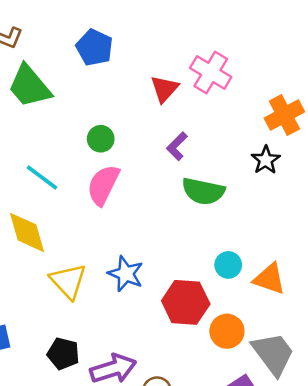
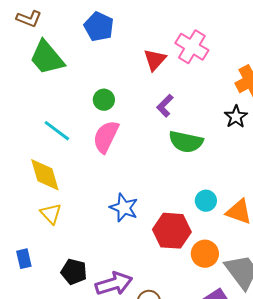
yellow triangle: (68, 281) -> (51, 214), moved, size x0.7

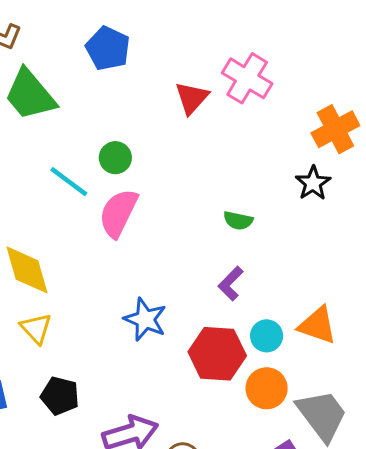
purple L-shape: (165, 106) -> (231, 283), moved
cyan line: (57, 131) -> (69, 182), moved
green semicircle: (186, 142) -> (238, 221), size x0.6
cyan circle: (206, 201) -> (267, 336), moved
black pentagon: (74, 272) -> (60, 396), moved

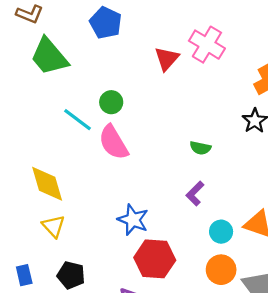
pink semicircle: (118, 213) -> (113, 142), turned -57
red hexagon: (217, 354) -> (155, 259), moved

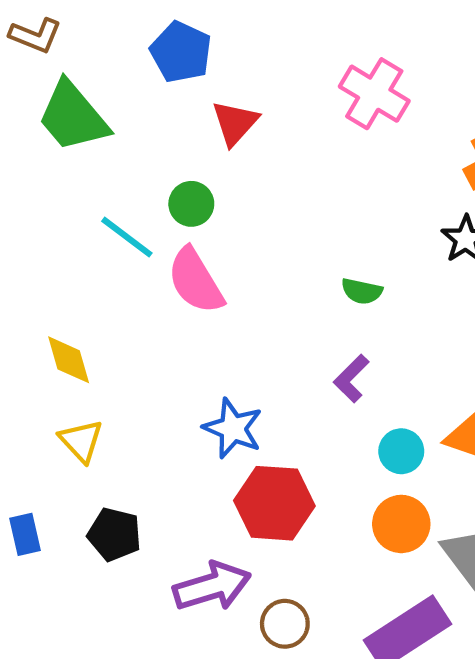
red triangle: (167, 59) -> (235, 123), moved
yellow diamond: (47, 184) -> (69, 360), size x0.7

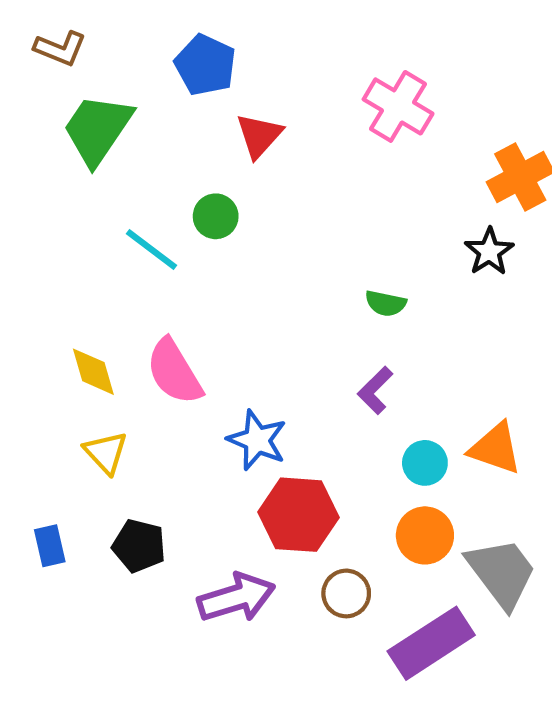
green trapezoid: (73, 117) -> (98, 129), turned 74
pink semicircle: (195, 281) -> (174, 372), moved
brown circle: (285, 624) -> (346, 593), moved

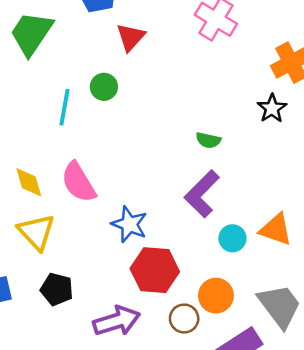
cyan line: (151, 249) -> (64, 107), turned 63
purple L-shape: (375, 390) -> (202, 194), size x1.6
yellow triangle: (106, 453) -> (36, 232), size x1.4
orange circle: (425, 535) -> (216, 296), moved

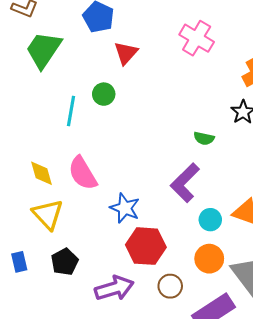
green semicircle: (208, 140) -> (204, 138), moved
black pentagon: (57, 289) -> (65, 262), turned 30
orange circle: (216, 296) -> (209, 259), moved

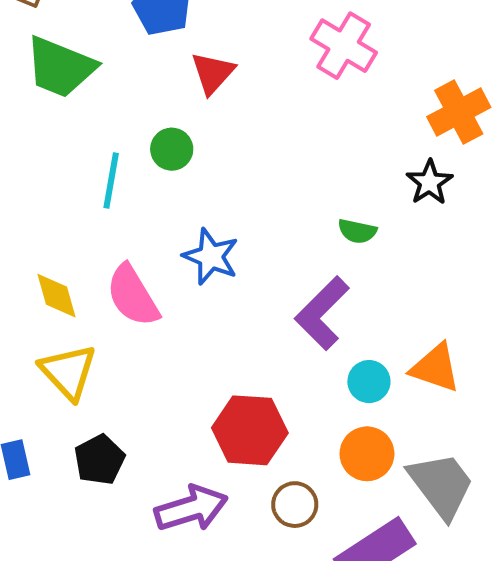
green trapezoid: (44, 50) -> (60, 67), turned -102
blue star: (125, 208) -> (211, 257), moved

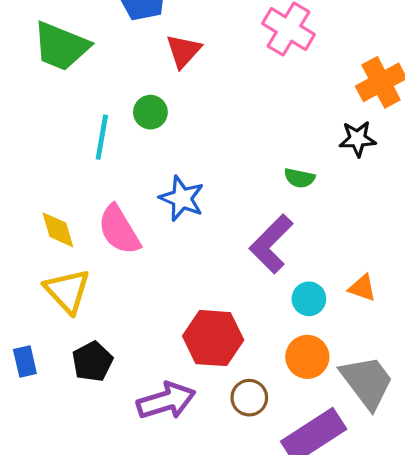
black star: (429, 182) -> (358, 139), turned 30
orange triangle: (435, 368) -> (362, 288), size x0.7

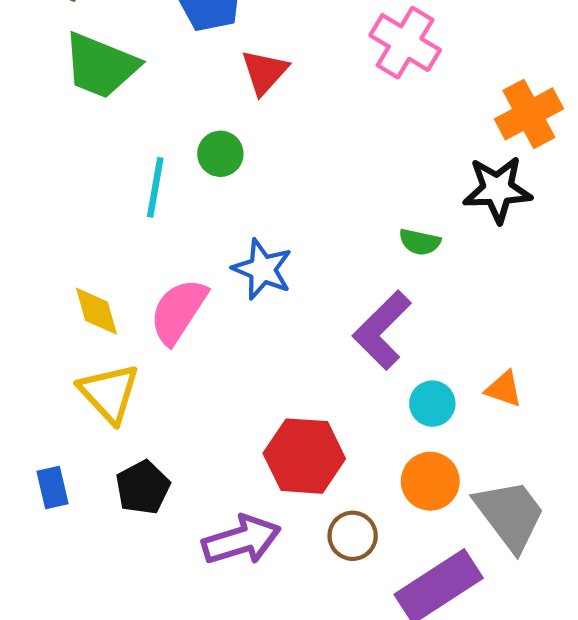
black star: (358, 139) -> (497, 189), size x1.4
pink semicircle: (119, 230) -> (178, 311), turned 64

